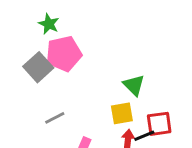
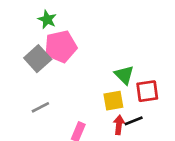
gray line: (55, 118) -> (40, 107), moved
red square: (159, 124) -> (147, 91), moved

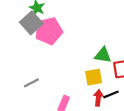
gray square: (38, 59) -> (31, 23), moved
green triangle: (124, 75) -> (103, 55), turned -36

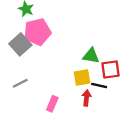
gray square: (31, 23) -> (20, 44), moved
black line: (111, 94) -> (99, 85), moved, turned 35

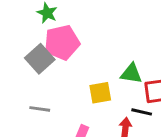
yellow square: (82, 77) -> (100, 93), moved
gray line: (20, 83) -> (40, 109), turned 35

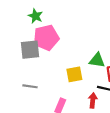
gray square: (40, 59) -> (30, 50), turned 36

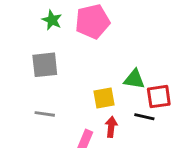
pink pentagon: (46, 38) -> (92, 21), moved
red arrow: (93, 100) -> (111, 127), moved

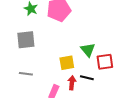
green triangle: (134, 79) -> (88, 50), turned 42
black line: (144, 117) -> (87, 78), moved

